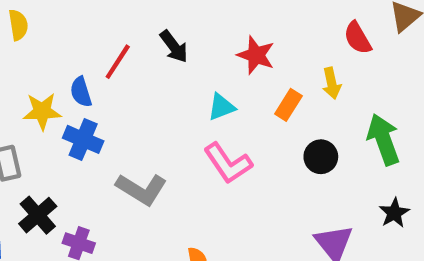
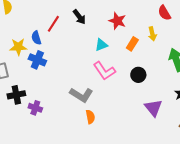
black circle: (321, 157) -> (138, 75), moved
gray L-shape: (141, 189) -> (81, 95), moved
black cross: (38, 215) -> (16, 95), turned 30

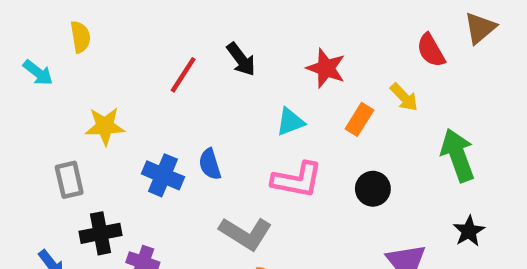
yellow arrow: (152, 34) -> (404, 97), turned -32
blue semicircle: (36, 38) -> (210, 164), moved
blue cross: (37, 60) -> (163, 175), moved
pink L-shape: (104, 71) -> (297, 180), turned -45

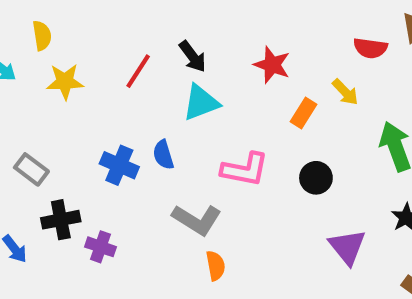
red semicircle: (431, 50) -> (370, 48), turned -52
cyan triangle: (290, 122) -> (201, 102), moved, size x1.4
yellow star: (105, 126) -> (65, 82), moved
gray rectangle: (69, 180) -> (31, 169), turned -40

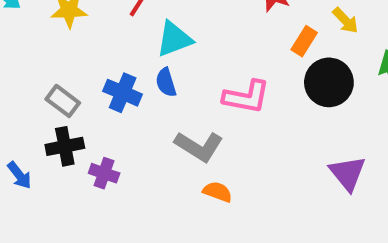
cyan triangle: (201, 102) -> (174, 39), moved
gray rectangle: (31, 169) -> (63, 101), moved
black circle: (316, 178) -> (329, 82), moved, size x1.5
orange semicircle: (216, 266) -> (218, 192), turned -60

